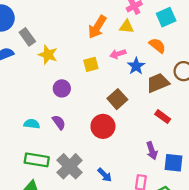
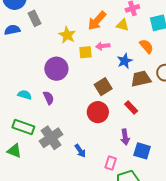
pink arrow: (118, 54) -> (103, 46), moved
yellow star: (48, 55) -> (67, 35), moved
purple circle: (62, 88) -> (56, 69), size x1.5
red rectangle: (163, 117) -> (131, 108), moved
red circle: (103, 126) -> (98, 112), moved

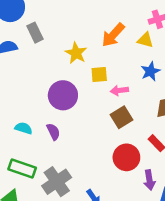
pink arrow: (103, 46) -> (119, 90), moved
blue star: (125, 61) -> (150, 71), moved
red circle: (98, 112) -> (126, 157), moved

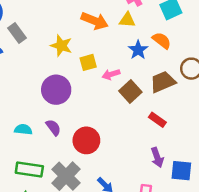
orange arrow: (113, 35) -> (95, 21), turned -100
brown square: (121, 117) -> (130, 92), moved
red circle: (126, 157) -> (86, 140), moved

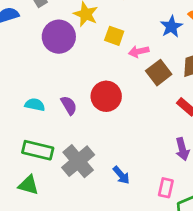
yellow square: (88, 62) -> (114, 36), turned 30
purple circle: (56, 90) -> (59, 37), moved
red circle: (86, 140) -> (106, 96), moved

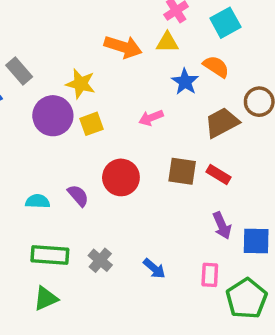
yellow square: (114, 36) -> (91, 124), moved, turned -30
brown square: (159, 73) -> (182, 171), moved, turned -35
gray cross: (78, 161) -> (100, 260), size x0.6
green triangle: (28, 185) -> (46, 298), turned -30

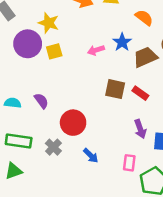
blue star: (185, 82) -> (122, 42), moved
red circle: (121, 177) -> (73, 123), moved

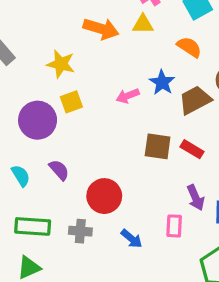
purple circle: (28, 44) -> (38, 120), moved
cyan semicircle: (13, 103) -> (21, 176), turned 56
gray cross: (53, 147) -> (80, 231), turned -35
pink rectangle: (129, 163) -> (174, 226), moved

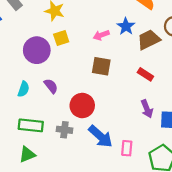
brown square: (158, 146) -> (101, 66), moved
cyan semicircle: (21, 176) -> (24, 89), turned 49
pink rectangle: (174, 226) -> (127, 148), moved
blue arrow: (132, 239) -> (101, 136), size x1.6

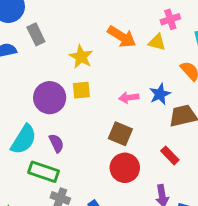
cyan semicircle: (24, 89) -> (24, 139), size x1.6
red circle: (82, 105) -> (125, 168), moved
green rectangle: (31, 125) -> (44, 172), moved

